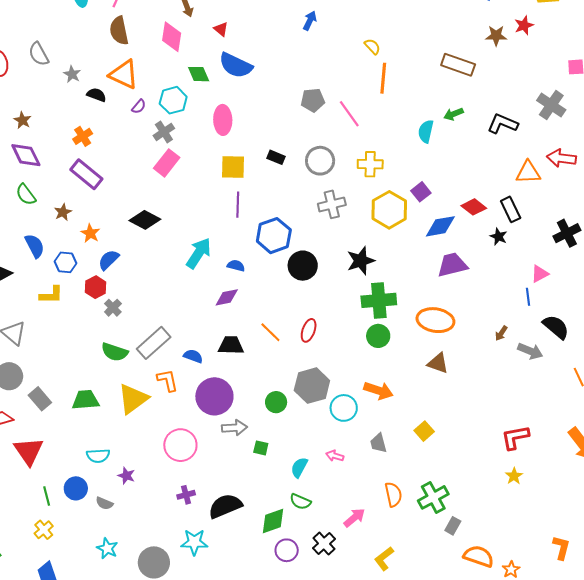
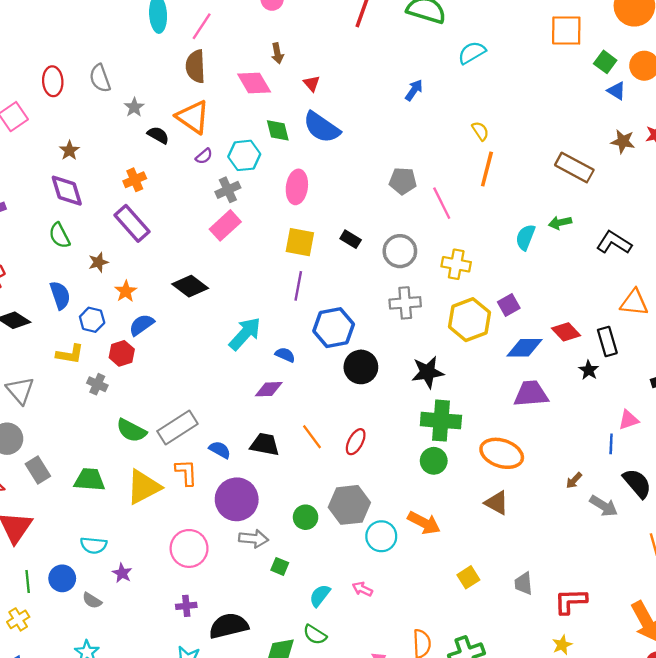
pink diamond: (172, 37) -> (254, 83), turned -48
gray cross: (113, 308) -> (97, 384), moved, turned -30
gray trapezoid: (378, 443) -> (524, 584), moved

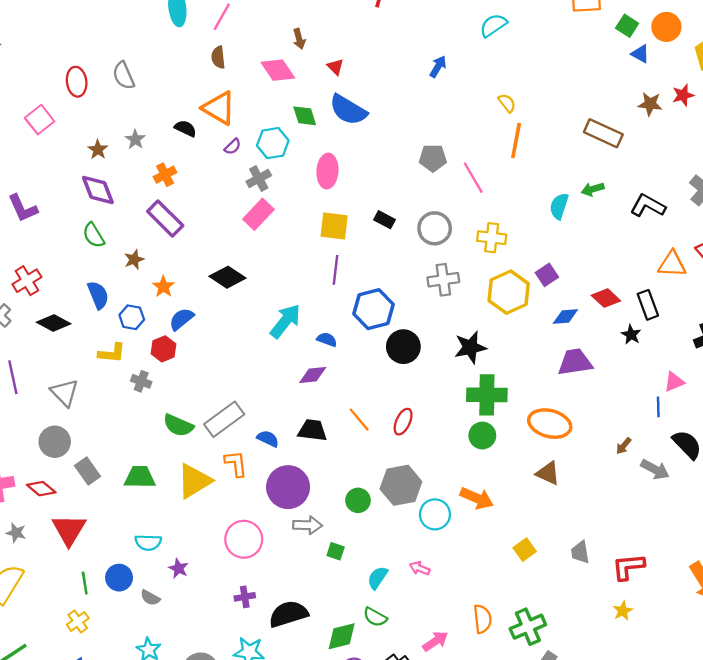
brown semicircle: (196, 66) -> (218, 57), size x0.7
gray star: (134, 107) -> (135, 139), moved
blue diamond: (524, 348) -> (565, 317), size x0.7

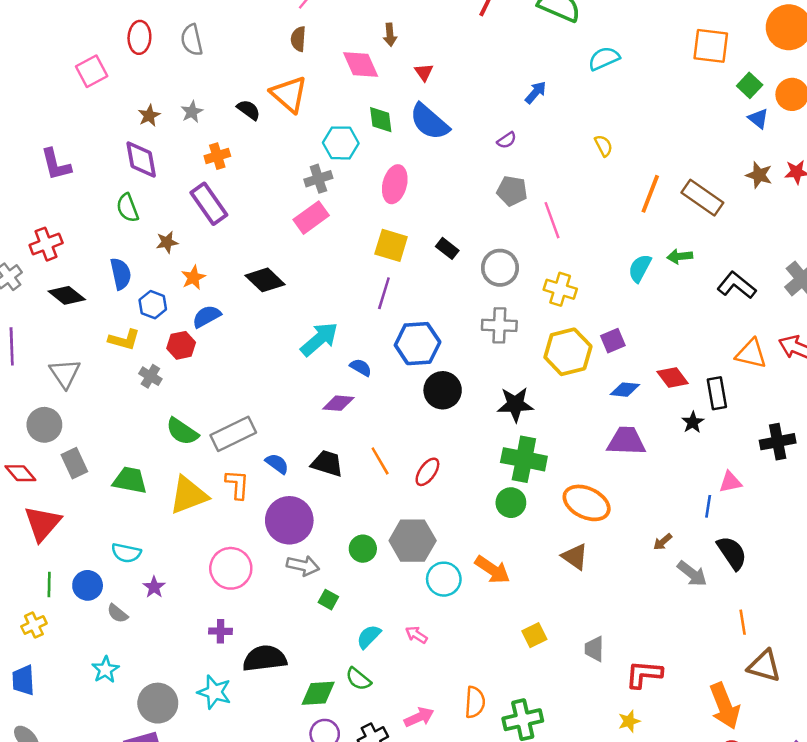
orange line: (516, 141) -> (650, 194), moved
purple semicircle: (233, 147) -> (507, 140), moved

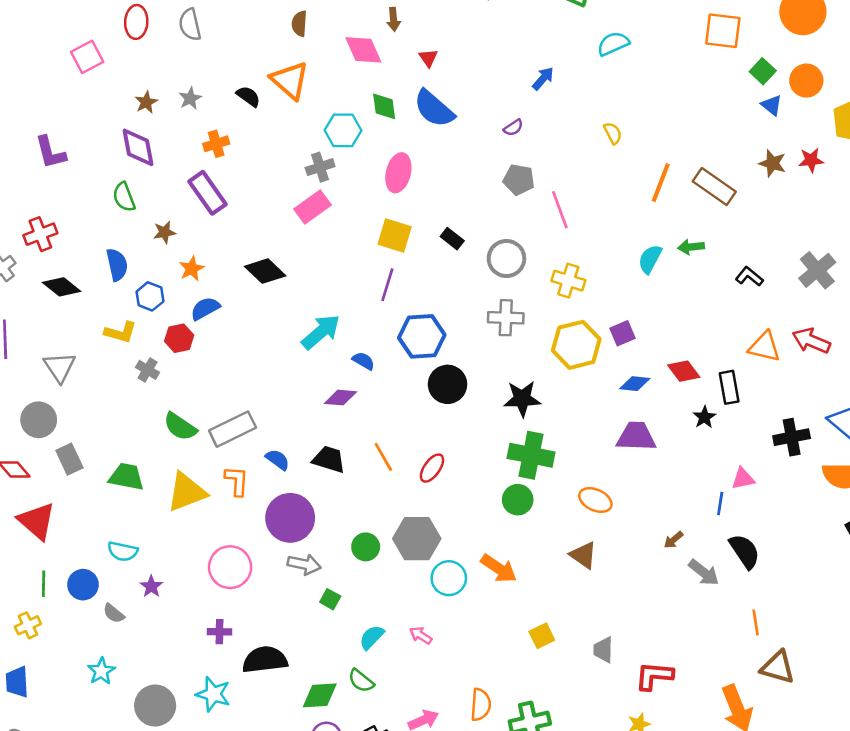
black L-shape: (737, 285) -> (749, 276), size x0.7
orange ellipse: (587, 503) -> (595, 500), size x0.7
red triangle: (43, 523) -> (37, 521), turned -30

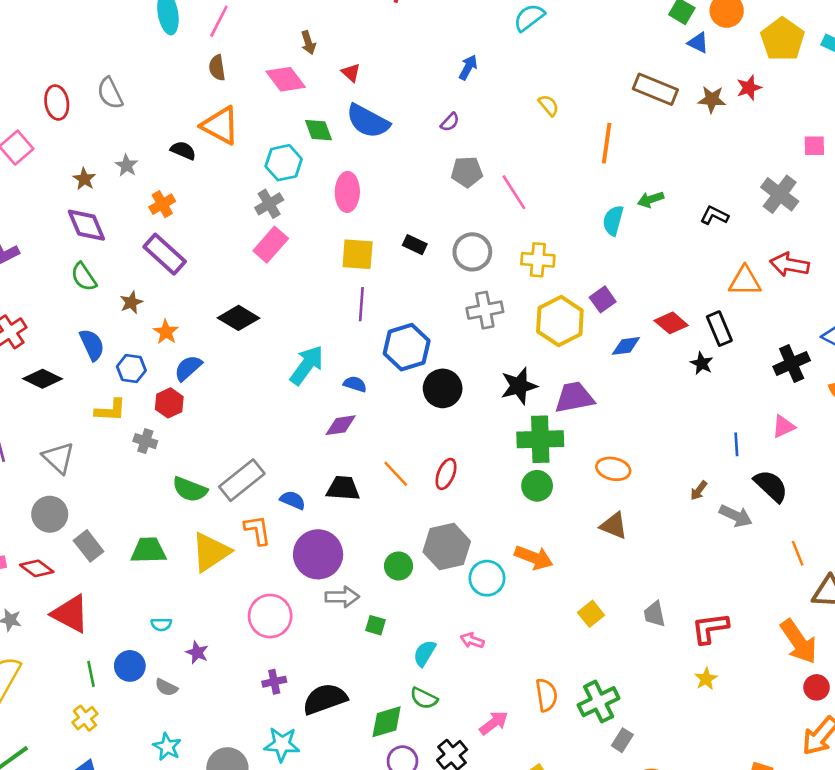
brown rectangle: (714, 186) -> (655, 89), moved
purple trapezoid: (636, 436) -> (574, 397), moved
pink triangle: (743, 479) -> (783, 426), moved
cyan semicircle: (123, 551) -> (161, 624), size x0.7

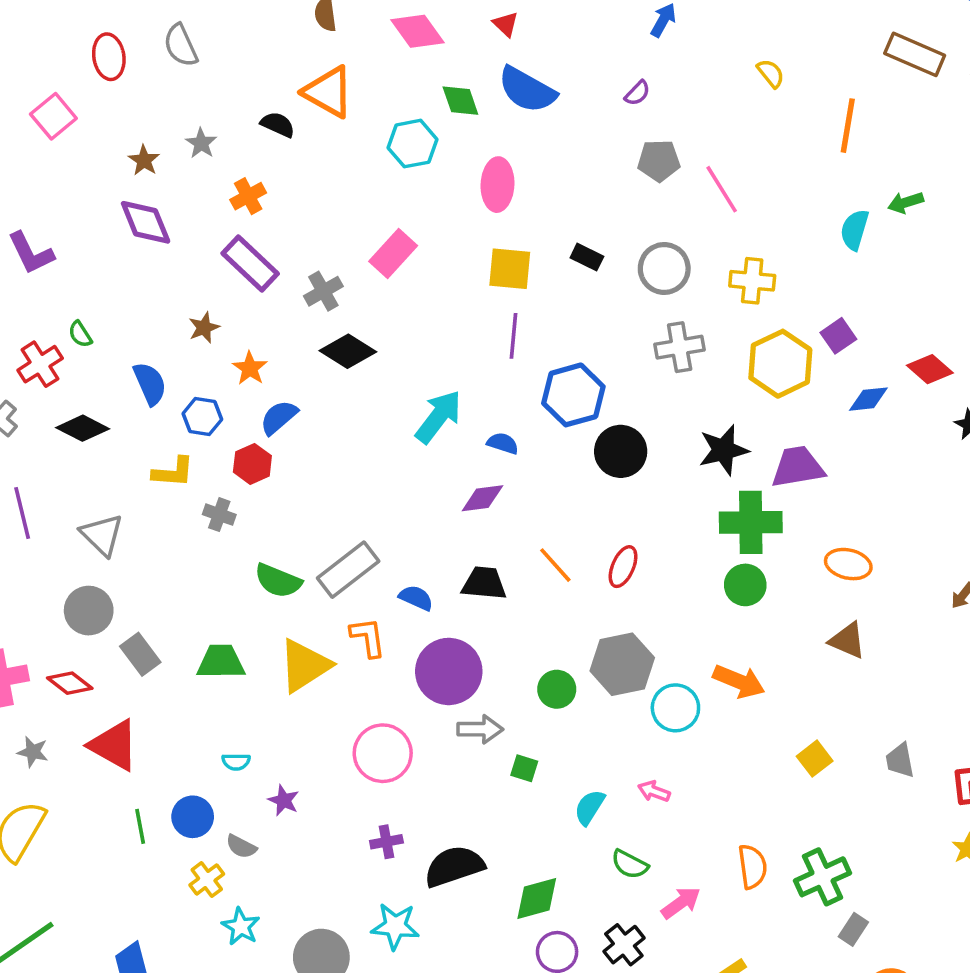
gray cross: (269, 204) -> (323, 291), moved
green semicircle: (84, 277) -> (80, 334), moved, size x0.7
green semicircle: (424, 698) -> (630, 864), moved
yellow cross: (85, 718) -> (207, 880), moved

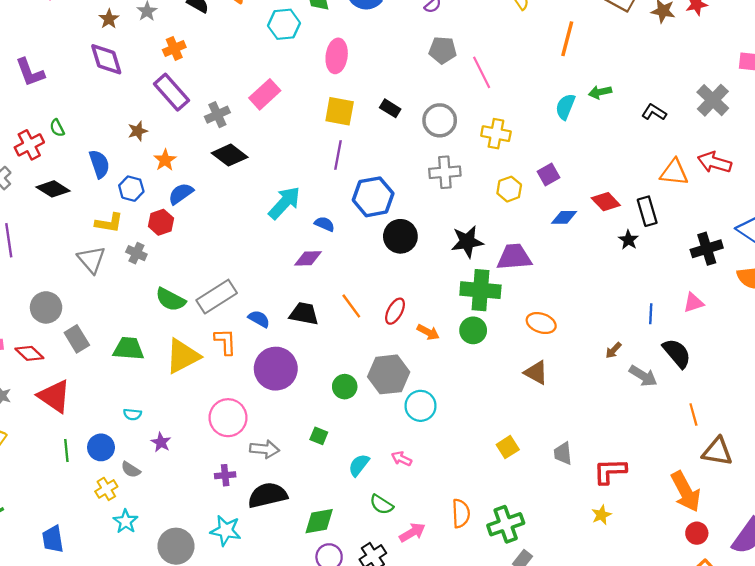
yellow hexagon: (780, 364) -> (509, 189), size x0.6
gray triangle: (102, 535) -> (91, 260), moved
orange arrow: (739, 681) -> (428, 332), moved, size x0.7
gray arrow: (480, 729) -> (265, 449), moved

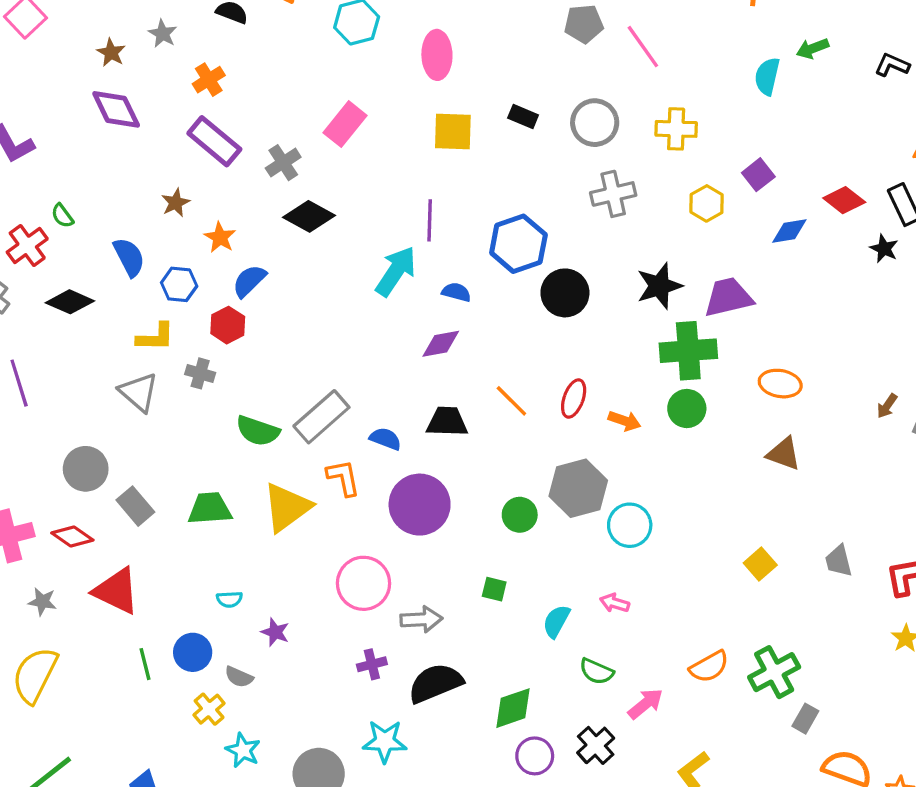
purple line: (338, 155) -> (430, 220), moved
orange semicircle: (461, 513) -> (709, 667), turned 72

